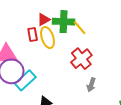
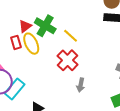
green cross: (64, 22) -> (45, 26), turned 35
yellow line: (80, 28) -> (71, 36), moved

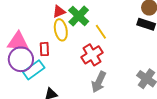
red rectangle: (16, 42) -> (44, 49), moved
gray arrow: (81, 85) -> (99, 82), size x1.5

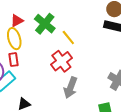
red triangle: (59, 12) -> (17, 21), moved
yellow ellipse: (61, 30) -> (14, 39), moved

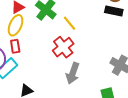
yellow ellipse: (14, 39) -> (16, 25), turned 40

